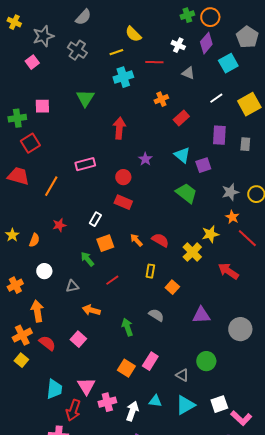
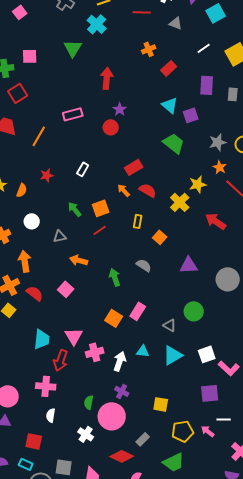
cyan cross: (123, 77) -> (97, 24), moved, turned -30
purple star: (145, 159) -> (120, 109), moved
red rectangle: (123, 202) -> (134, 167), moved, turned -54
orange square: (105, 243) -> (101, 208), moved

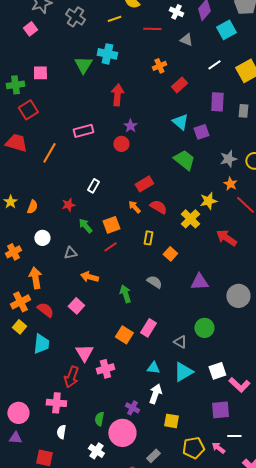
cyan cross: (97, 24) -> (107, 54), moved, turned -30
red star: (47, 175) -> (68, 205), moved
cyan trapezoid: (42, 339) -> (41, 344), moved
white arrow: (120, 361) -> (155, 394), moved

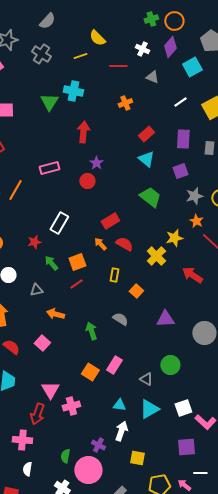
red rectangle: (179, 85) -> (146, 134), moved
purple square: (201, 132) -> (180, 171), moved
white rectangle: (93, 186) -> (59, 223), size x1.5

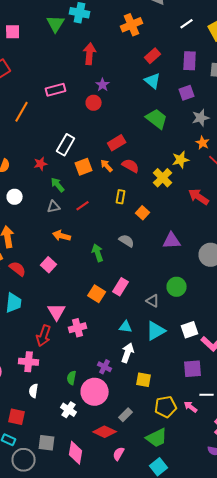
orange cross: (125, 103) -> (132, 25), size x1.5
orange square: (77, 262) -> (84, 167), moved
gray triangle: (36, 290) -> (54, 207), moved

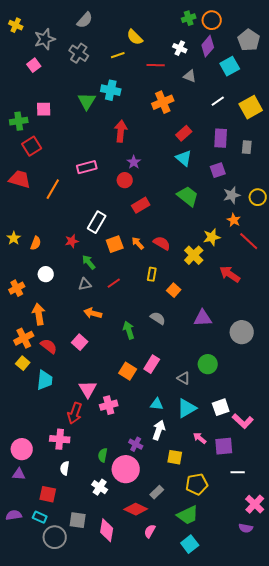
red rectangle: (117, 143) -> (141, 205), moved
pink arrow: (191, 407) -> (200, 438), moved

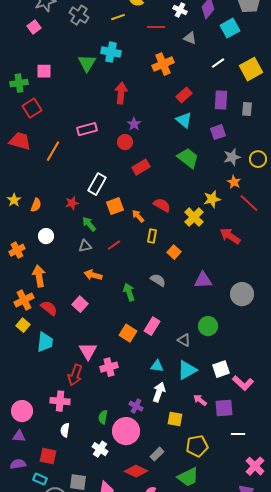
orange arrow: (138, 243) -> (138, 216), moved
purple semicircle: (14, 515) -> (18, 464), moved

